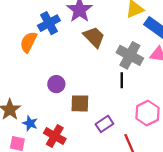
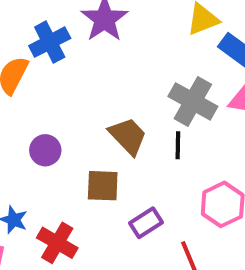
brown trapezoid: (94, 37) -> (128, 136), moved
purple circle: (56, 84) -> (45, 150), moved

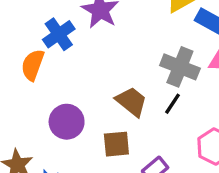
black line: (178, 145) -> (173, 104), turned 40
purple circle: (45, 150) -> (67, 122), size x1.4

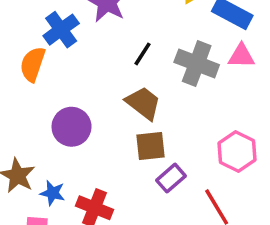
black line: (173, 104) -> (143, 54), moved
brown square: (116, 144) -> (151, 146), moved

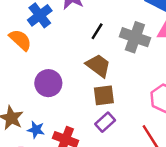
orange semicircle: (33, 64) -> (20, 40), turned 115
purple rectangle: (171, 178) -> (105, 122), moved

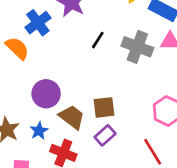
brown trapezoid: (98, 66) -> (72, 117), moved
blue star: (36, 130) -> (39, 131), moved, turned 30

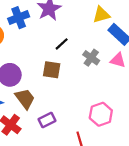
gray cross: (137, 47) -> (91, 58), size x0.7
brown square: (104, 107) -> (52, 70), moved

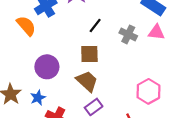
brown trapezoid: (25, 99) -> (87, 81), moved

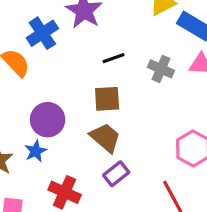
black line: (95, 25) -> (114, 58), turned 35
blue star: (38, 98) -> (36, 151), moved

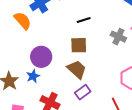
gray cross: (161, 69) -> (118, 37), moved

